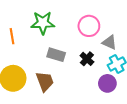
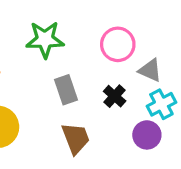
gray rectangle: (56, 55) -> (66, 90), turned 54
brown trapezoid: (45, 81) -> (76, 138), moved

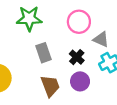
purple circle: (147, 135) -> (80, 81), moved

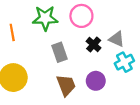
pink circle: (79, 22) -> (81, 16), moved
black cross: (77, 57) -> (94, 45), moved

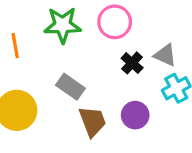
gray rectangle: (59, 52) -> (70, 87), moved, turned -36

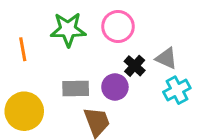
gray rectangle: (70, 87) -> (76, 89), turned -36
purple circle: (135, 115) -> (115, 87), moved

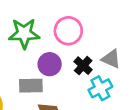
purple circle: (115, 87) -> (50, 64), moved
cyan cross: (177, 90) -> (100, 88), moved

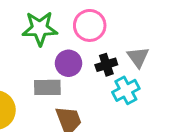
gray triangle: (111, 59) -> (138, 57), turned 30
black cross: (83, 66) -> (106, 65), turned 30

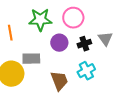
gray rectangle: (47, 87) -> (31, 59), moved
cyan cross: (126, 90) -> (86, 71), moved

